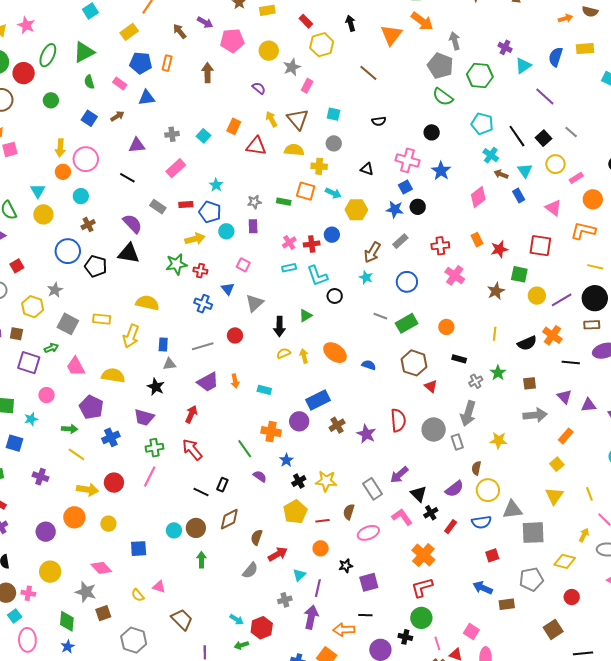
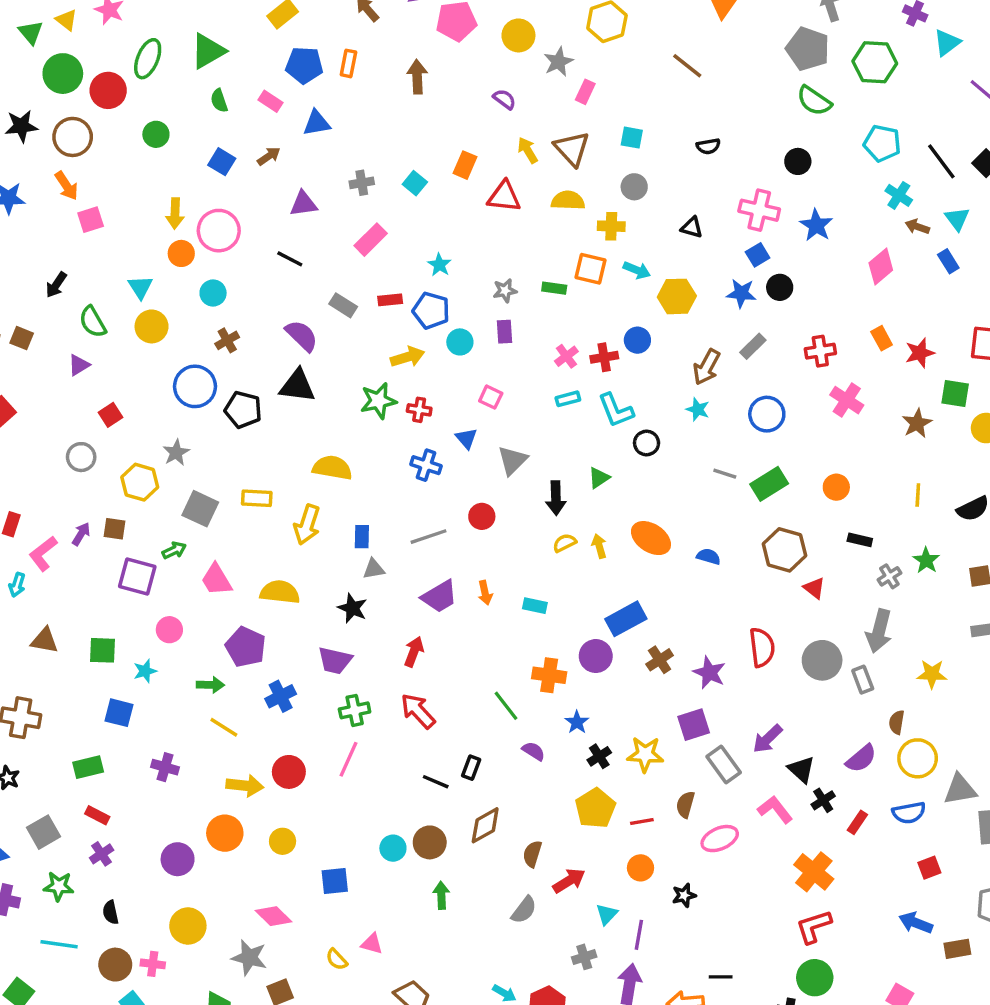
purple square: (369, 582) -> (694, 725), moved

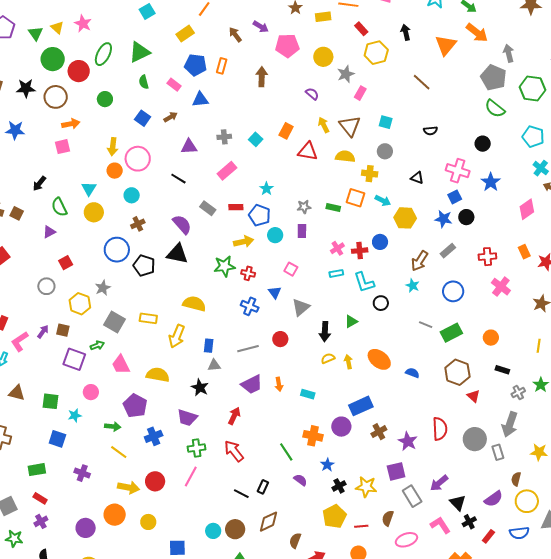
orange arrow: (66, 186) -> (71, 124), moved, turned -72

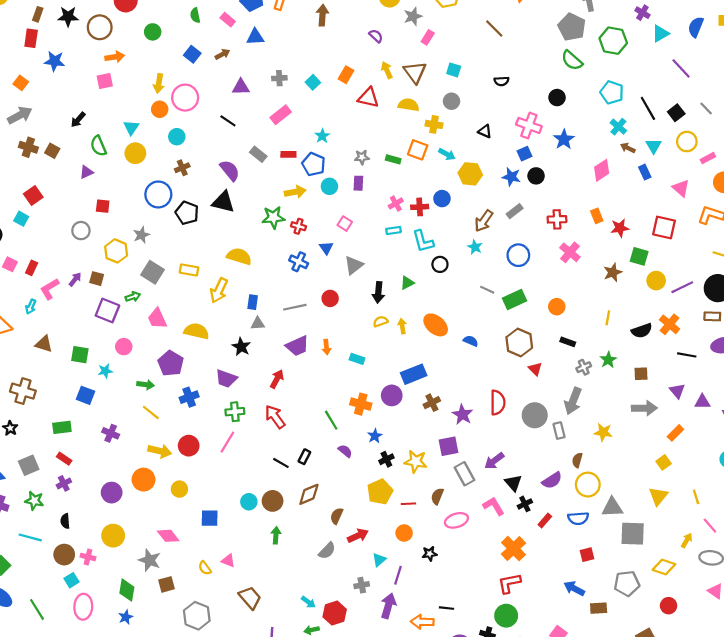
red square: (66, 263) -> (103, 206), turned 32

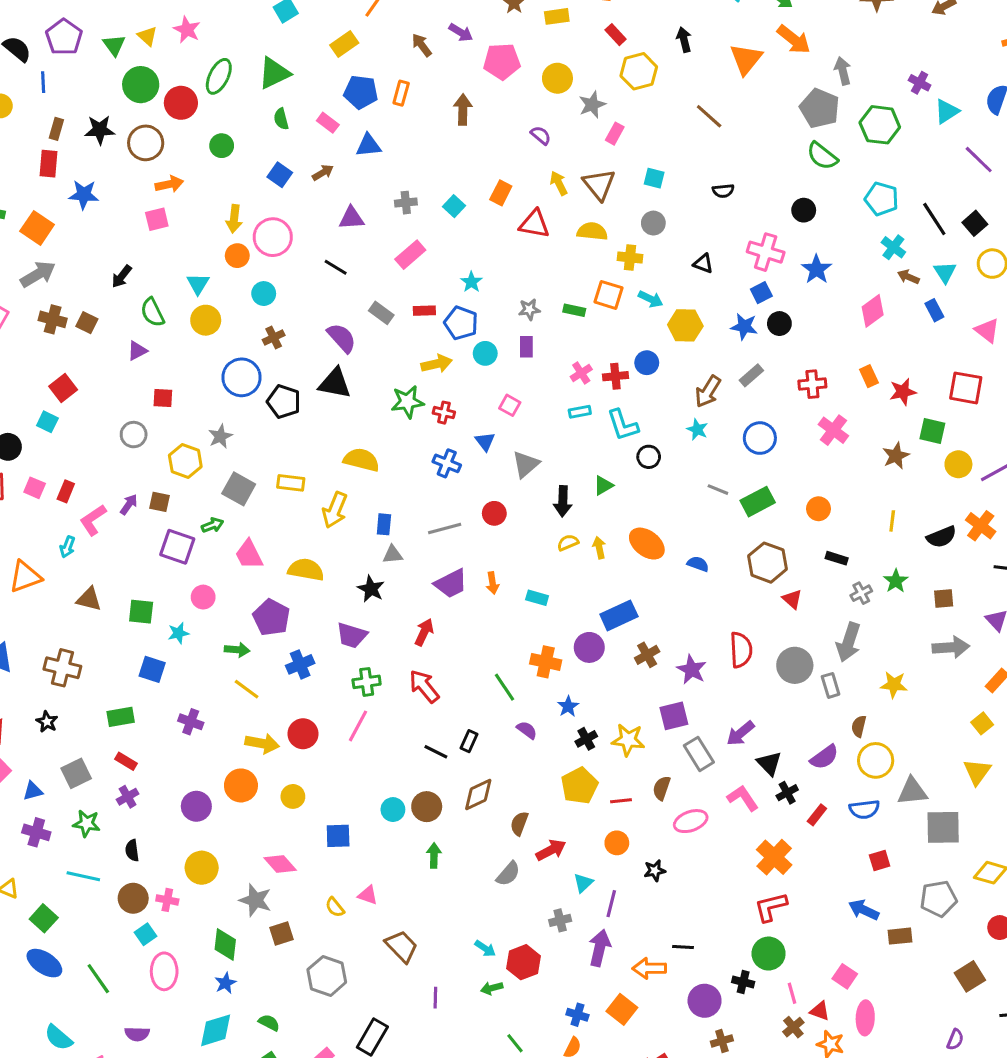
orange square: (21, 83) -> (37, 228), size x1.5

